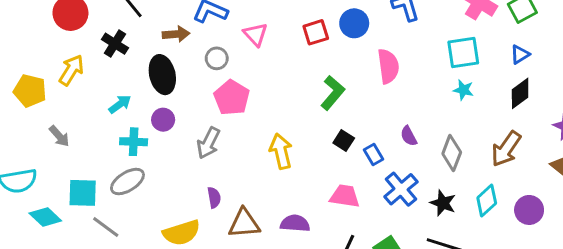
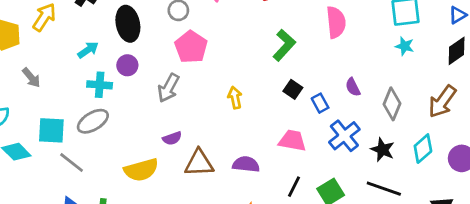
yellow arrow: (281, 151) -> (235, 98), size x0.7
purple semicircle: (214, 198) -> (172, 138), turned 78

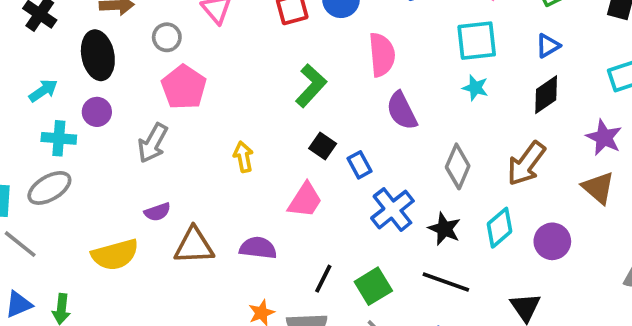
purple semicircle: (353, 87) -> (402, 111), moved, size x1.5
pink trapezoid: (292, 141) -> (305, 200), moved, turned 112

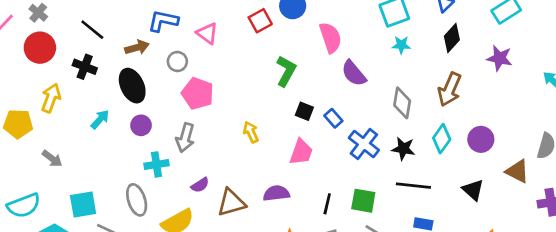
cyan cross: (59, 138) -> (156, 164), moved
gray ellipse: (49, 188) -> (137, 200), moved, turned -64
brown triangle: (598, 188) -> (517, 171), moved
green square: (373, 286) -> (363, 201), turned -35

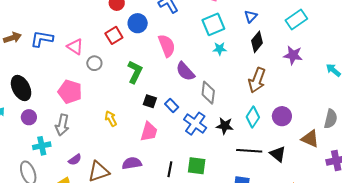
brown arrow: (137, 47) -> (12, 38), moved
gray circle: (177, 61) -> (94, 63), moved
gray diamond: (402, 103) -> (208, 93), moved
black line: (413, 186) -> (249, 151), moved

